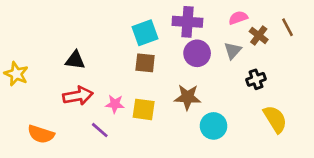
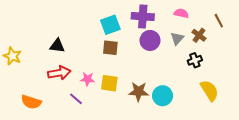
pink semicircle: (238, 18) -> (181, 13), turned 32
brown cross: (259, 36) -> (199, 35), moved
brown star: (187, 97) -> (139, 92), moved

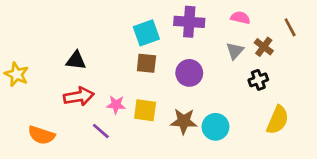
purple circle: (150, 40) -> (189, 73), moved
yellow semicircle: (209, 91) -> (278, 120), turned 55

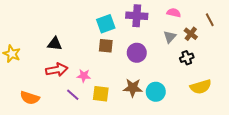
yellow square: (145, 110) -> (101, 94), moved
yellow semicircle: (278, 120) -> (201, 87), turned 50

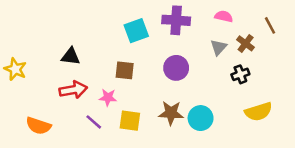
brown square: (106, 46) -> (125, 70), moved

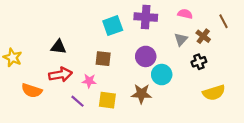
cyan circle: (201, 118) -> (162, 75), moved
orange semicircle: (38, 126) -> (32, 91), moved

